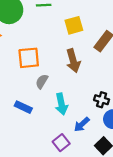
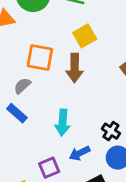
yellow square: (74, 25) -> (85, 36), moved, turned -30
brown arrow: (73, 61) -> (75, 68), moved
gray semicircle: (42, 81) -> (22, 86), moved

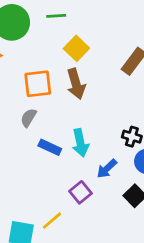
blue rectangle: (17, 113) -> (50, 147), moved

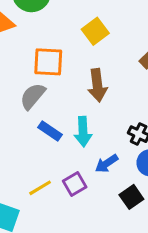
brown arrow: (76, 84) -> (97, 85), moved
gray semicircle: (28, 118) -> (33, 96), size x1.4
yellow line: (52, 221) -> (40, 188), moved

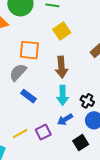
cyan arrow: (83, 132) -> (63, 95), moved

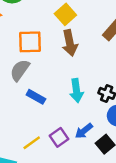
brown arrow: (61, 67) -> (70, 43), moved
blue arrow: (65, 119) -> (84, 131), moved

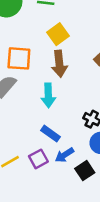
cyan arrow: (76, 91) -> (48, 95), moved
blue rectangle: (36, 97) -> (51, 134), moved

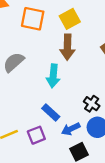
orange square: (19, 58) -> (33, 19), moved
blue arrow: (64, 155) -> (71, 129), moved

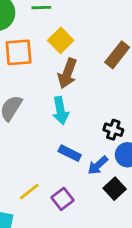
brown arrow: (67, 47) -> (67, 73), turned 35
purple square: (36, 135) -> (62, 199), moved

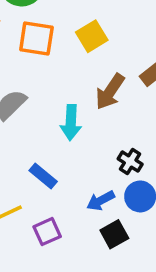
brown arrow: (67, 73) -> (110, 92), moved
blue rectangle: (70, 153) -> (43, 176), moved

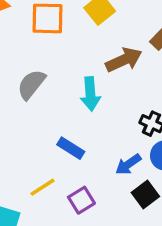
brown arrow: (110, 92) -> (124, 60), turned -141

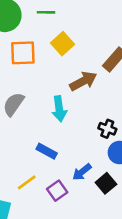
blue arrow: (128, 164) -> (82, 172), moved

